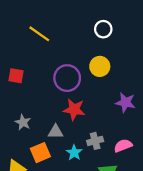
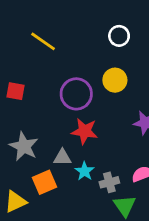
gray star: (23, 122) -> (24, 146), size x1.5
gray cross: (95, 141) -> (109, 182), moved
cyan star: (74, 153) -> (85, 171), moved

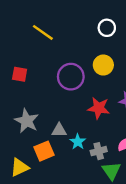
red star: (85, 131) -> (99, 108), moved

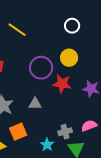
red star: (99, 108) -> (62, 84), moved
gray triangle: (59, 130) -> (35, 104), moved
cyan star: (78, 142) -> (47, 145), moved

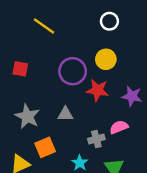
pink semicircle: (89, 126) -> (119, 127), moved
gray cross: (65, 132) -> (96, 139), moved

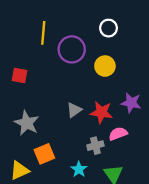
yellow line: (44, 26) -> (43, 33), turned 60
purple circle: (73, 71) -> (72, 49), moved
red star: (98, 90) -> (101, 112), moved
gray triangle: (65, 114) -> (74, 110), moved, turned -35

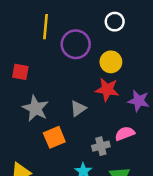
red star: (101, 112) -> (107, 90), moved
gray star: (27, 123) -> (35, 108), moved
orange square: (44, 154) -> (54, 137), moved

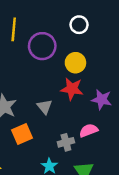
gray triangle: (78, 108) -> (45, 107), turned -35

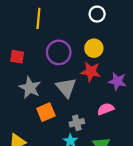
purple circle: (42, 46) -> (59, 52), moved
gray triangle: (45, 107) -> (66, 88), size x1.5
gray cross: (66, 142) -> (77, 123), moved

